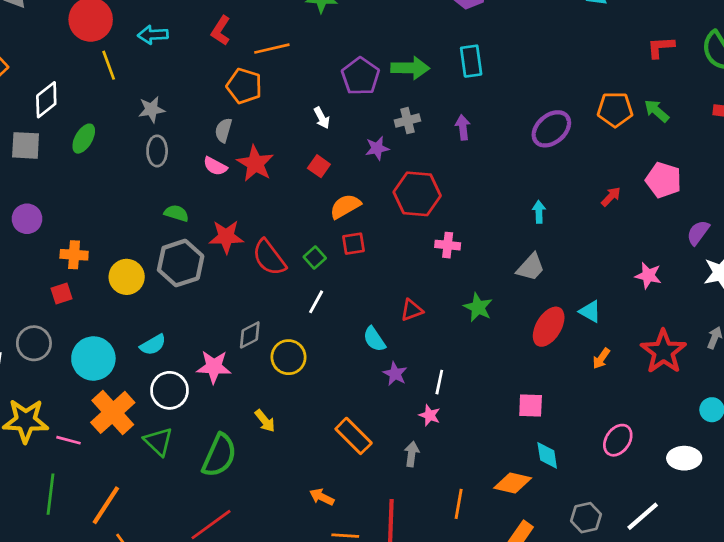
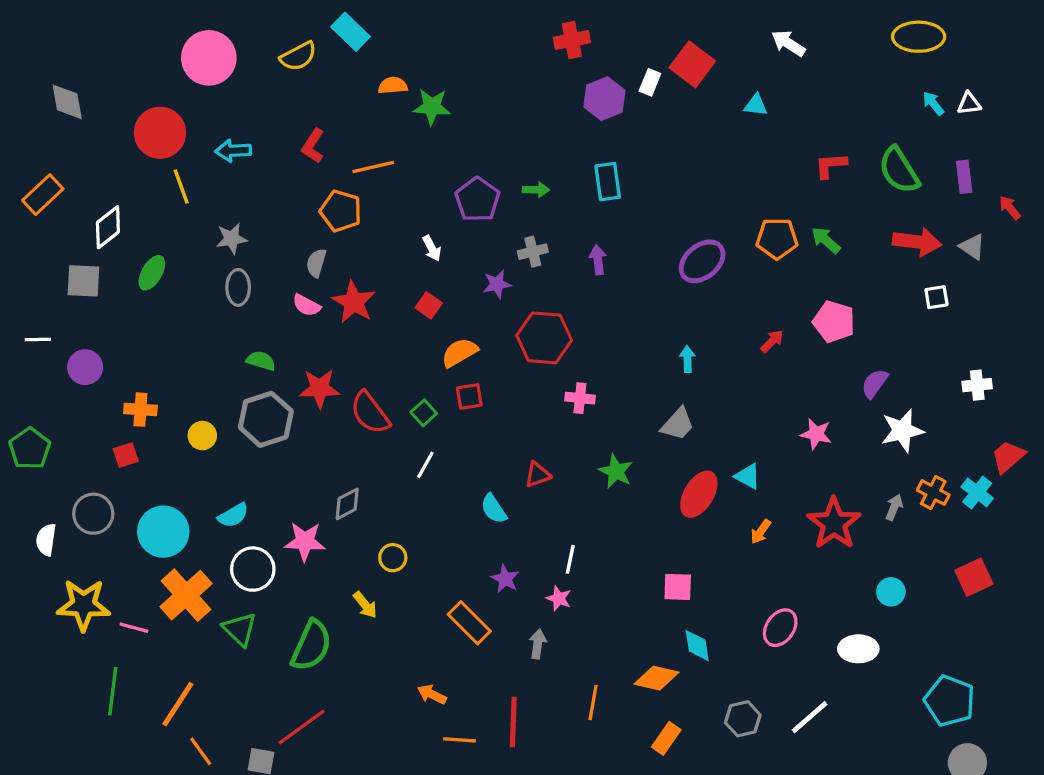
green arrow: (410, 68) -> (536, 190), size x0.6
yellow circle: (127, 277) -> (202, 436), size x0.7
yellow circle: (288, 357) -> (393, 558), moved, size x0.7
purple star: (395, 374) -> (505, 579), moved

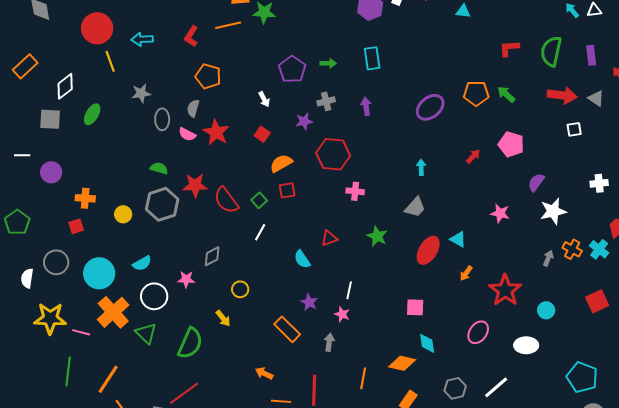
orange line: (373, 167) -> (228, 25), moved
green semicircle: (899, 170) -> (551, 51), turned 44
gray ellipse: (238, 287) -> (162, 119), moved
red star: (834, 523) -> (505, 290), moved
pink star: (305, 541) -> (186, 279), size x0.7

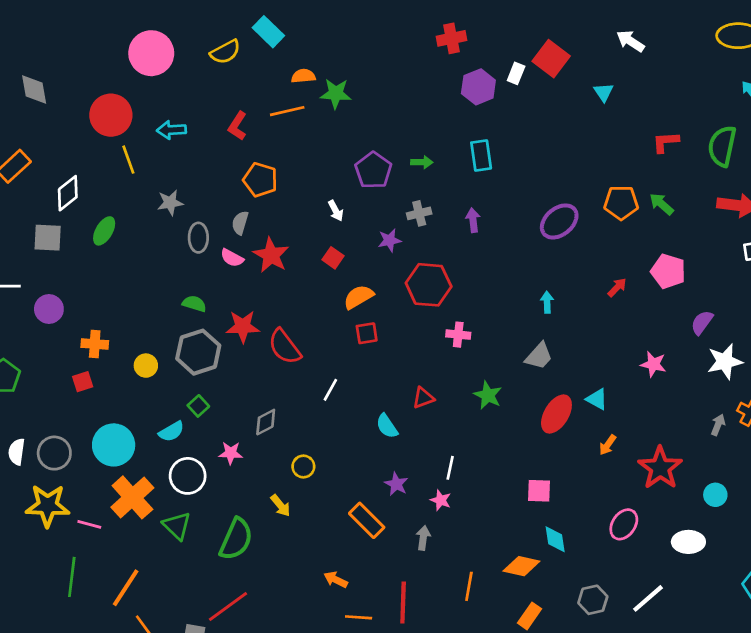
cyan triangle: (463, 11) -> (604, 92), turned 49
green square: (259, 200) -> (198, 406), moved
gray circle: (56, 262) -> (54, 453), moved

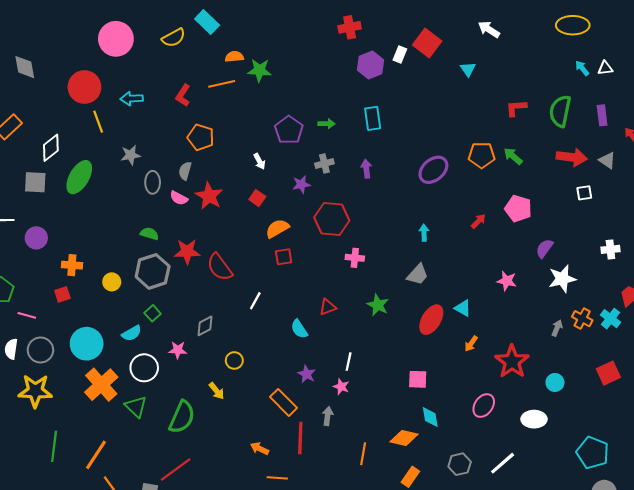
green ellipse: (104, 231) -> (79, 177), size x1.5
pink line: (89, 524) -> (27, 315), moved
red line: (403, 602) -> (300, 438), moved

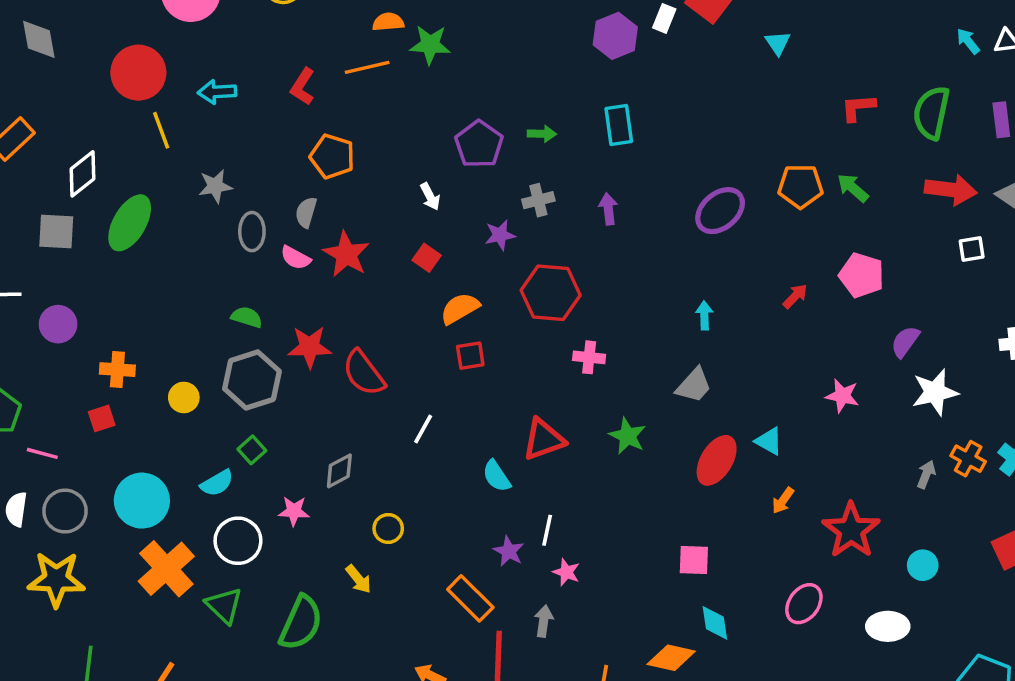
red triangle: (328, 307) -> (544, 439), size x1.5
white line: (349, 362) -> (547, 530), moved

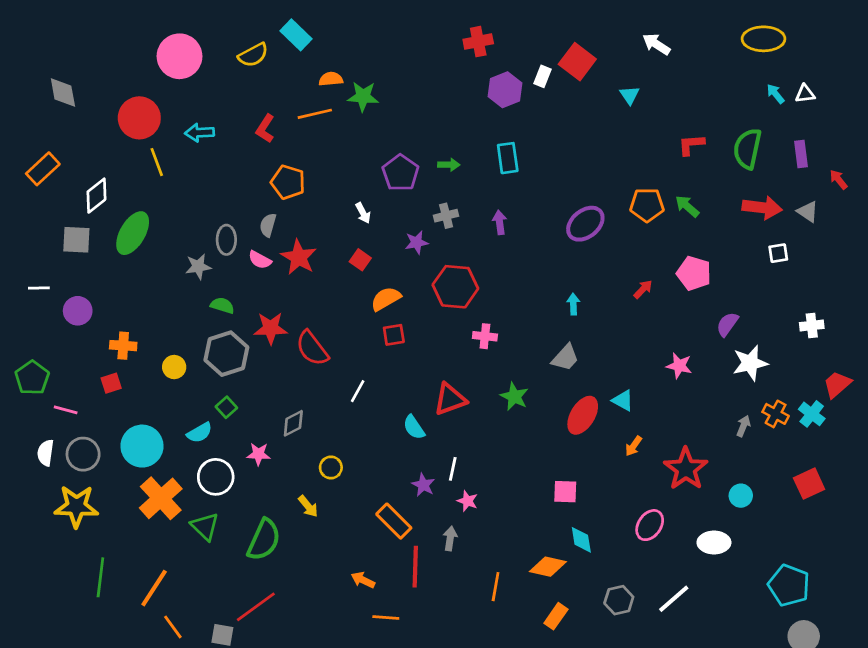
gray star: (215, 186) -> (198, 267), moved

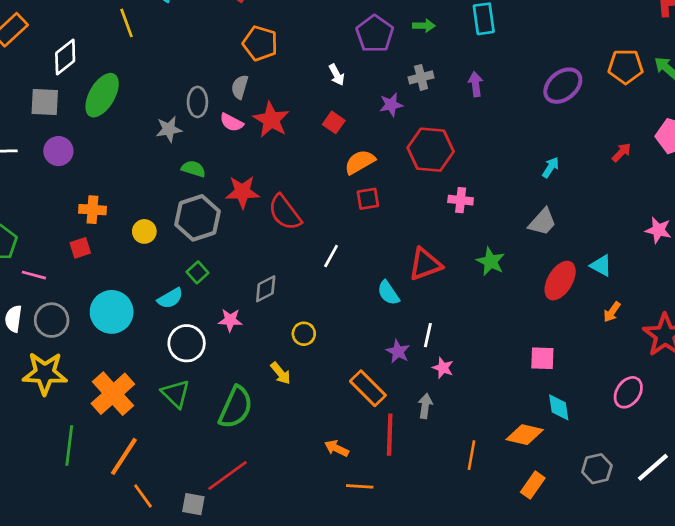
cyan arrow: (573, 304) -> (551, 167), turned 35
purple circle: (78, 311) -> (58, 151), moved
orange cross: (161, 498) -> (113, 394), moved

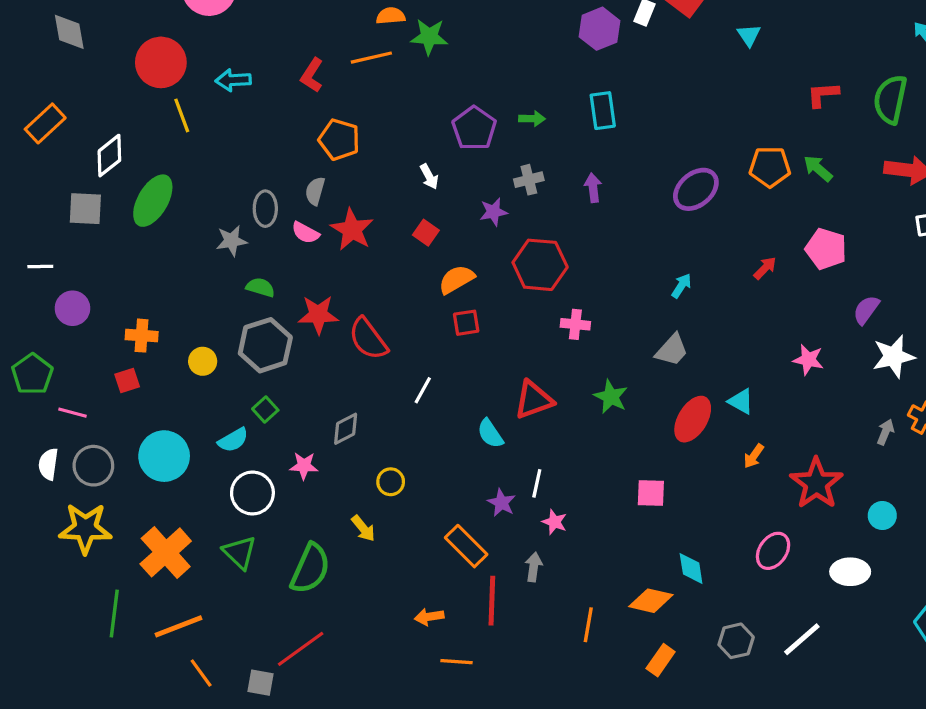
purple circle: (58, 151) -> (72, 308), moved
pink square: (542, 358) -> (651, 493), moved
orange arrow: (337, 448) -> (429, 617), turned -35
orange line: (124, 456) -> (179, 626), turned 36

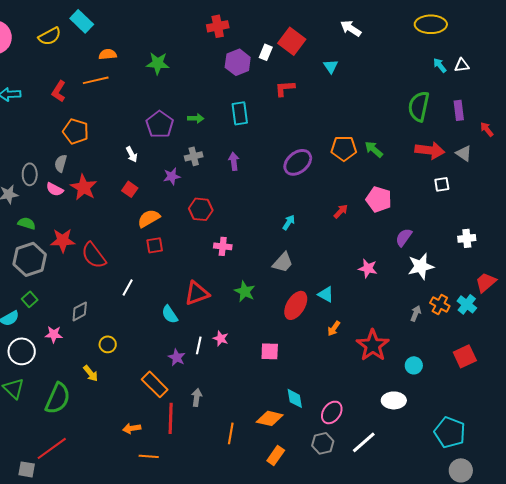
green star: (429, 37) -> (158, 63), moved
red L-shape: (823, 95) -> (285, 88), moved
red hexagon: (540, 265) -> (201, 209), size x0.7
pink star: (555, 522) -> (221, 338), moved
pink ellipse: (773, 551) -> (332, 412), moved

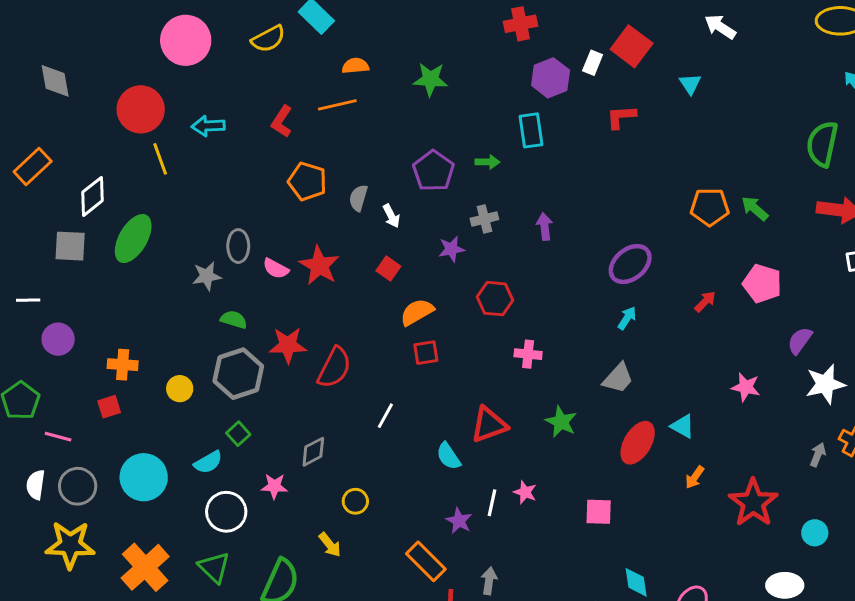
cyan rectangle: (240, 113) -> (531, 130), moved
purple ellipse: (298, 162) -> (630, 264), moved
gray semicircle: (61, 163) -> (358, 198), moved
red semicircle: (94, 255) -> (334, 368), turned -116

